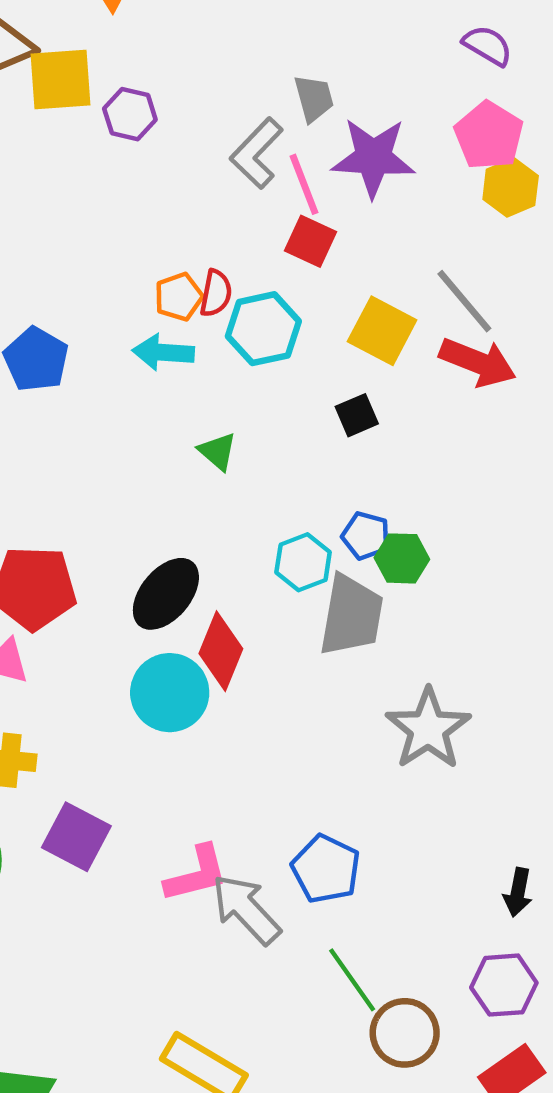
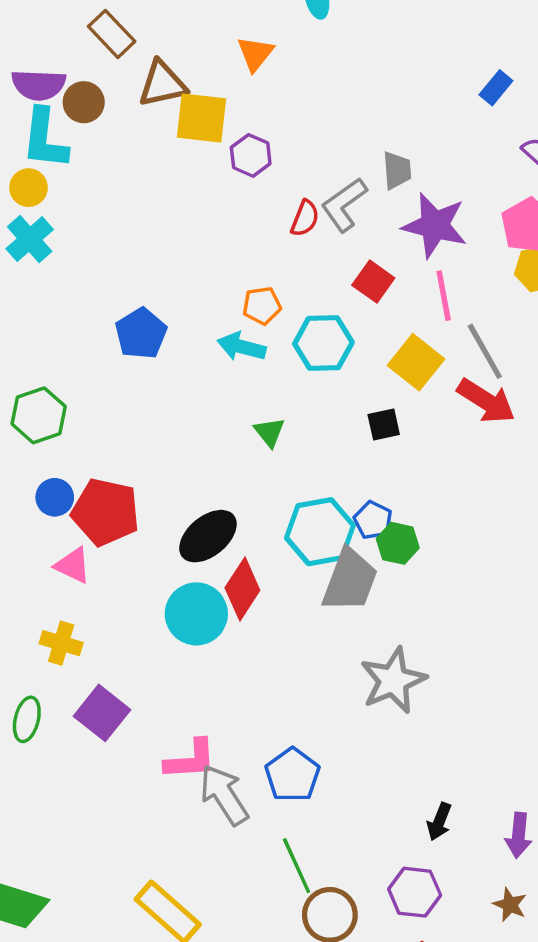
pink line: (304, 184) -> (444, 296), moved
red semicircle: (216, 293) -> (305, 218), moved
cyan hexagon: (303, 562) -> (320, 532), size x1.5

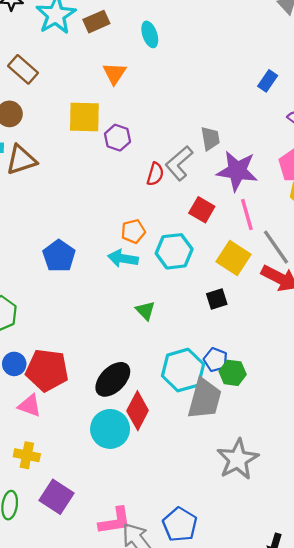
brown triangle: (162, 84) -> (21, 160), moved

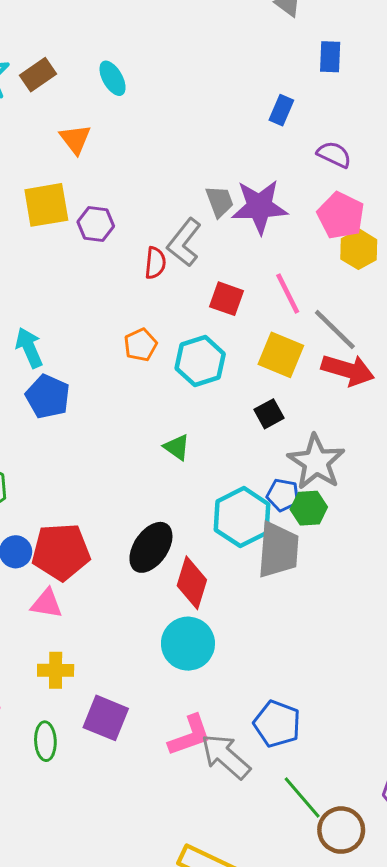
purple star: (237, 171) -> (260, 207), moved
cyan arrow: (123, 258) -> (29, 348), moved, turned 68
cyan circle: (110, 429) -> (188, 644), moved
gray star: (238, 459) -> (316, 462), moved

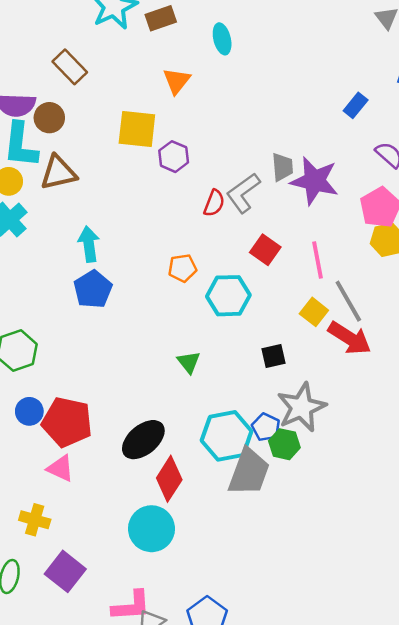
yellow square: (281, 355) -> (314, 312), moved, size x0.7
pink triangle: (47, 604) -> (60, 468), moved

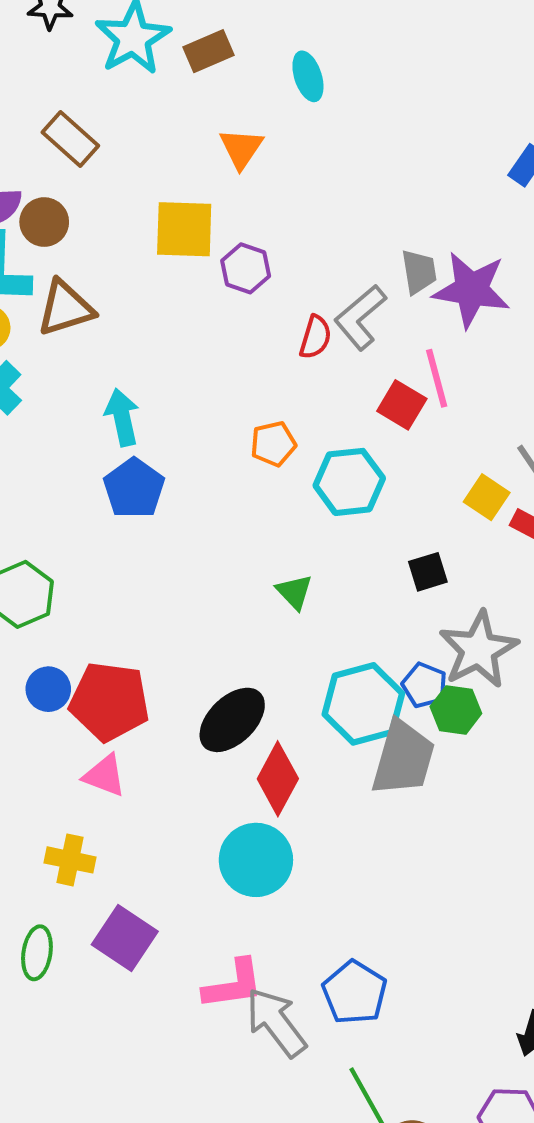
pink line: (318, 260) -> (437, 378), moved

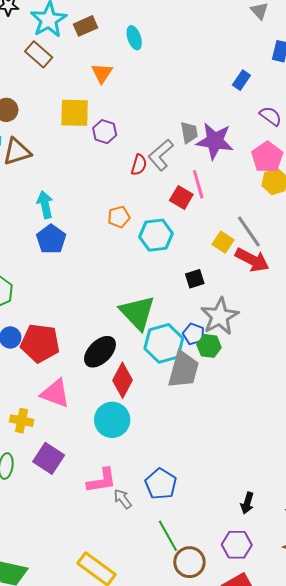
brown rectangle: (70, 139) -> (39, 54), moved
green triangle: (294, 592) -> (137, 313), moved, size x2.0
pink triangle: (105, 775) -> (55, 393), moved, size x1.4
gray arrow: (276, 1022) -> (123, 499), size x0.6

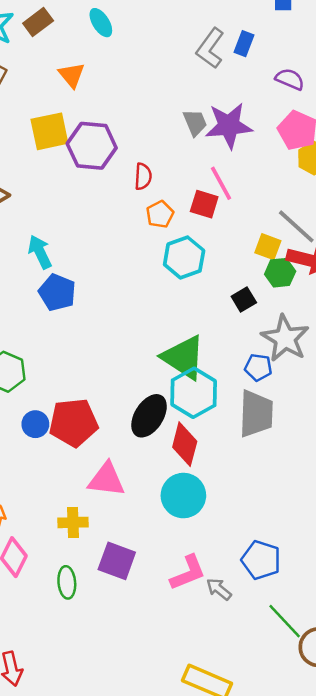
purple hexagon: (105, 132) -> (92, 146), size x1.6
gray L-shape: (161, 155) -> (210, 48), moved
orange pentagon: (119, 217) -> (160, 214), moved
cyan hexagon: (164, 343) -> (194, 393), moved
green hexagon: (209, 346) -> (280, 273), moved

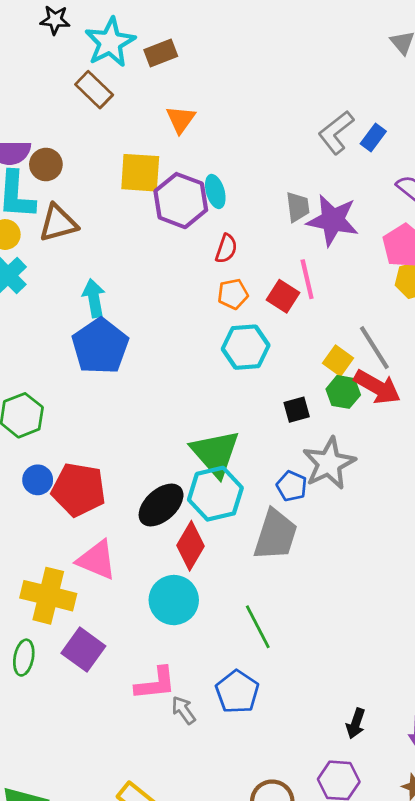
cyan ellipse: (101, 23) -> (215, 191), moved
blue pentagon: (57, 292) -> (100, 346), size x1.4
yellow cross: (73, 522) -> (48, 596), size x1.6
green line: (285, 621) -> (258, 627), moved

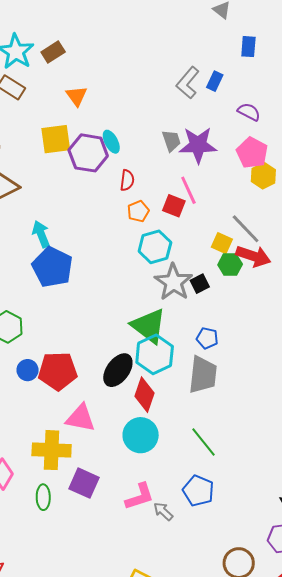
gray star: (329, 463) -> (173, 282), moved

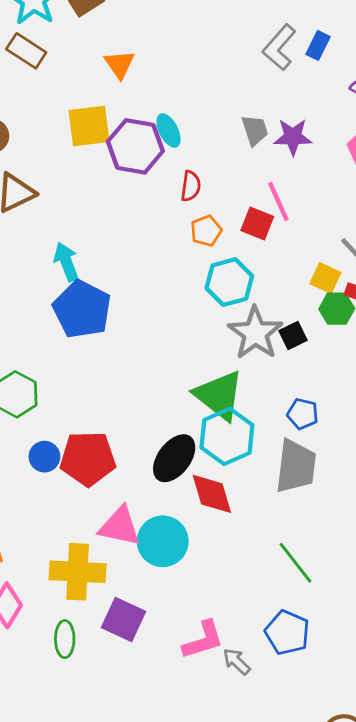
purple star: (198, 145) -> (293, 137), size x0.7
red diamond: (145, 395) -> (212, 494), turned -36
cyan circle: (141, 435) -> (163, 541), moved

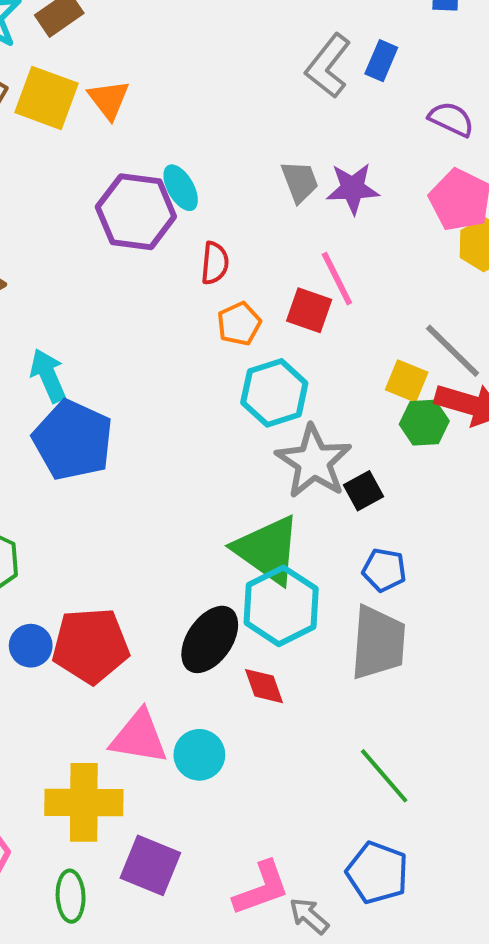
yellow square: (89, 126) -> (47, 98), moved, turned 30
black square: (293, 336) -> (364, 491), moved
red diamond: (212, 494) -> (264, 686), size x0.7
cyan circle: (163, 541) -> (199, 755), size x0.7

